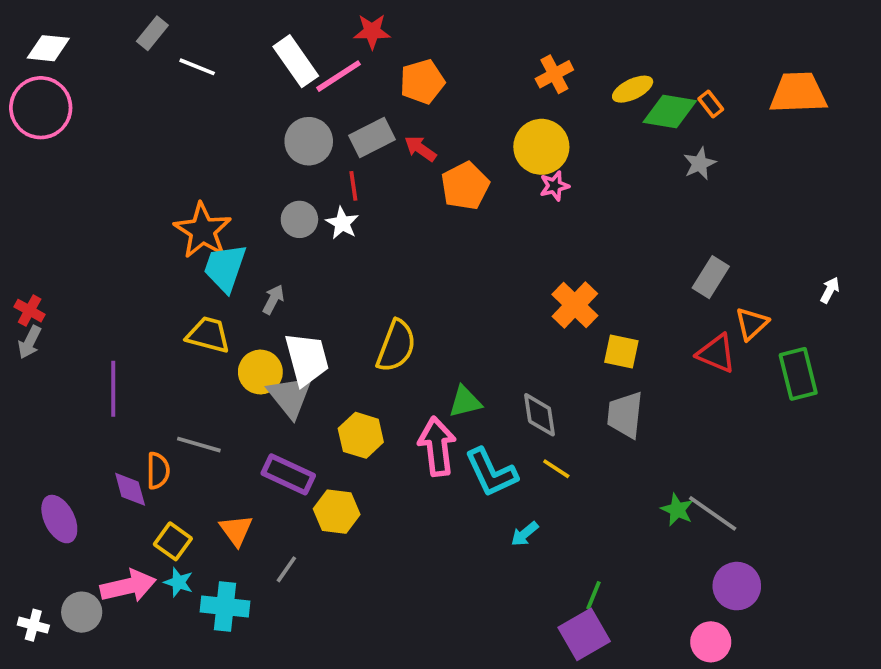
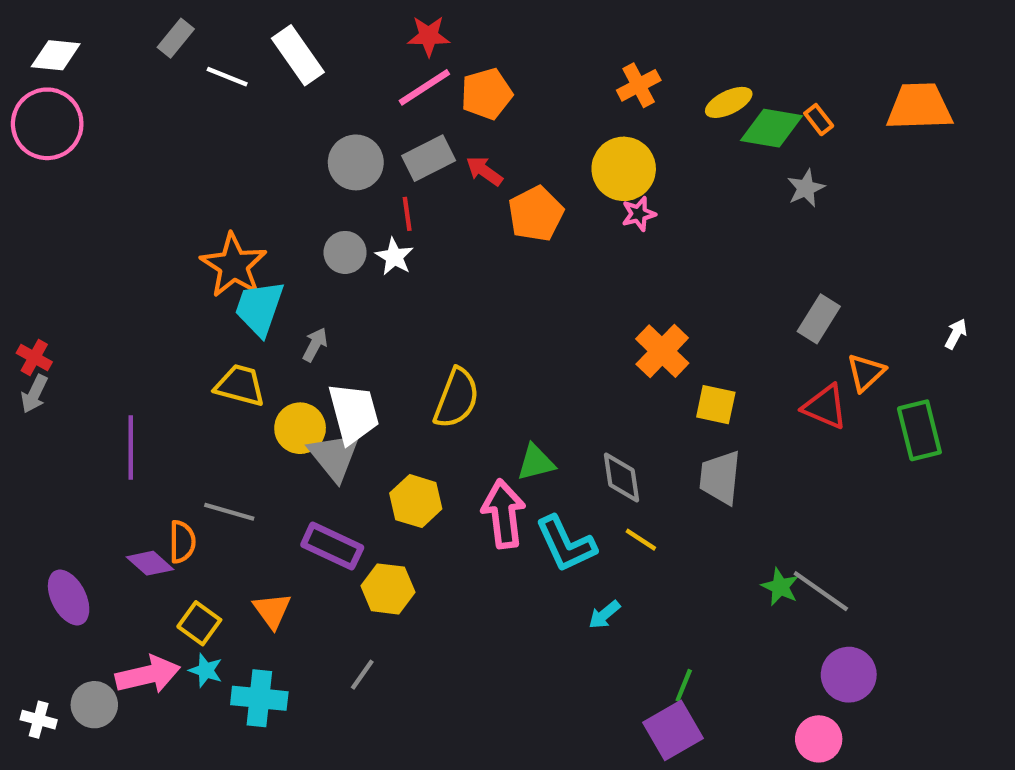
white rectangle: (296, 61) -> (298, 55), moved
pink line: (339, 76) -> (424, 87), moved
purple diamond: (130, 489) -> (150, 563), turned -33
gray line: (286, 569) -> (362, 675), moved

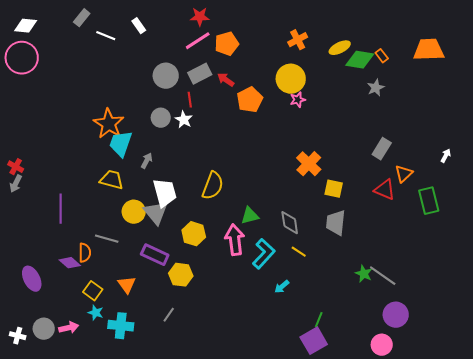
white rectangle: (298, 55) -> (139, 26), size x0.6
yellow circle: (300, 428) -> (134, 212), moved
cyan L-shape: (566, 544) -> (264, 254), turned -112
pink arrow: (148, 675) -> (69, 328), moved, size x0.7

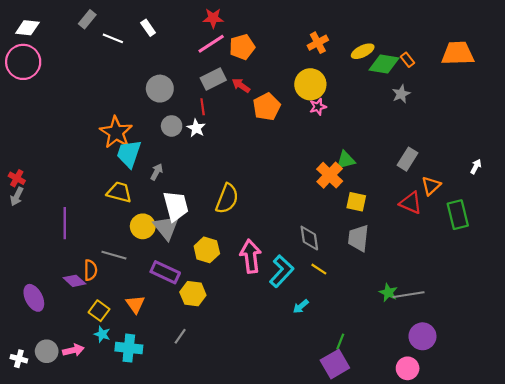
gray circle: (166, 76) -> (160, 89), moved
green triangle: (250, 216) -> (346, 160), moved
gray line: (383, 276) -> (409, 295), turned -44

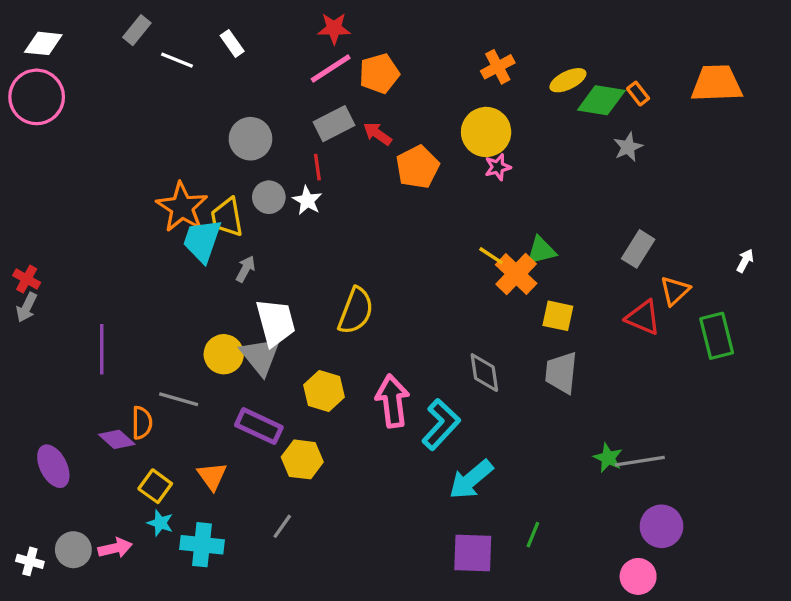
yellow trapezoid: (119, 192) -> (227, 217), moved, turned -115
yellow line: (319, 269) -> (491, 256), moved
cyan arrow: (301, 306) -> (471, 480), size x1.8
purple square: (335, 364) -> (473, 553), moved, turned 32

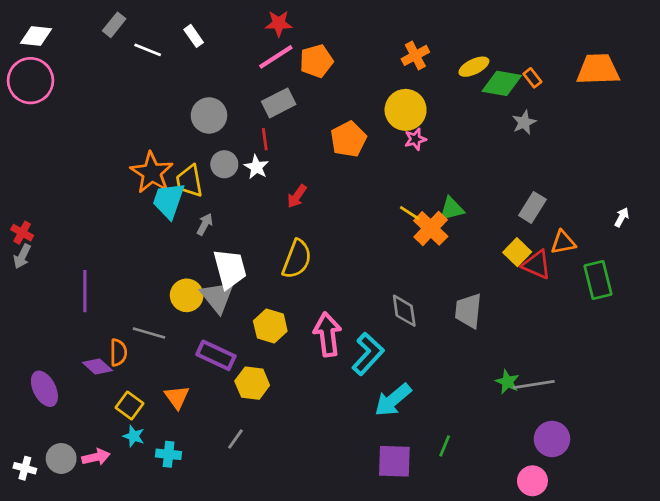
red arrow: (377, 134) -> (297, 196), moved, turned -90
orange triangle: (675, 291) -> (563, 242), turned 32
yellow square: (558, 316) -> (517, 252), moved, turned 32
cyan cross: (202, 545) -> (169, 454), size x0.7

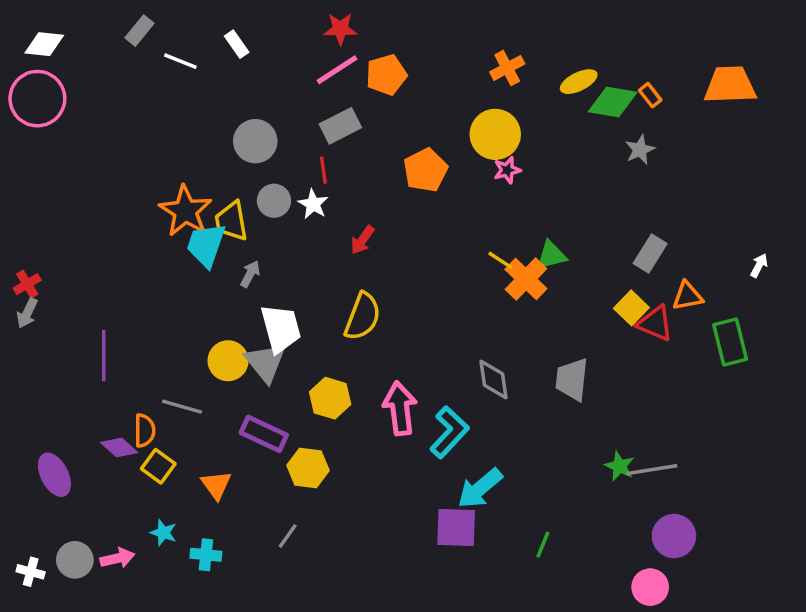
red cross: (22, 233) -> (27, 284), turned 30
yellow square: (129, 405) -> (158, 466), moved
purple square: (394, 461) -> (456, 528), moved

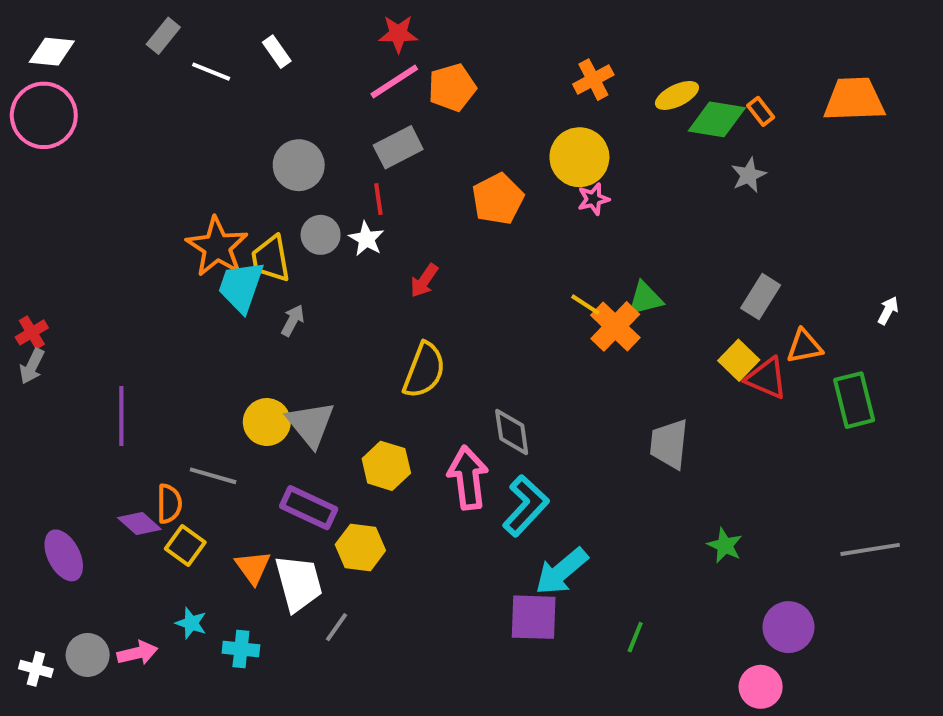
white trapezoid: (281, 328) -> (299, 583), moved
gray diamond: (494, 379) -> (512, 432), moved
gray line: (652, 470) -> (870, 549), moved

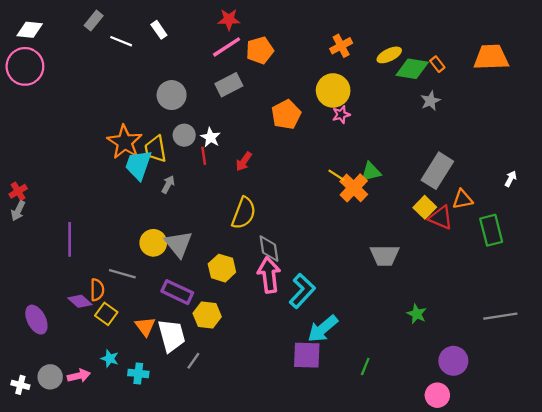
red line: (378, 199) -> (204, 156), moved
gray rectangle: (761, 297) -> (437, 171), size x1.4
gray diamond: (512, 432) -> (269, 249), moved
gray trapezoid: (669, 444) -> (385, 255), turned -96

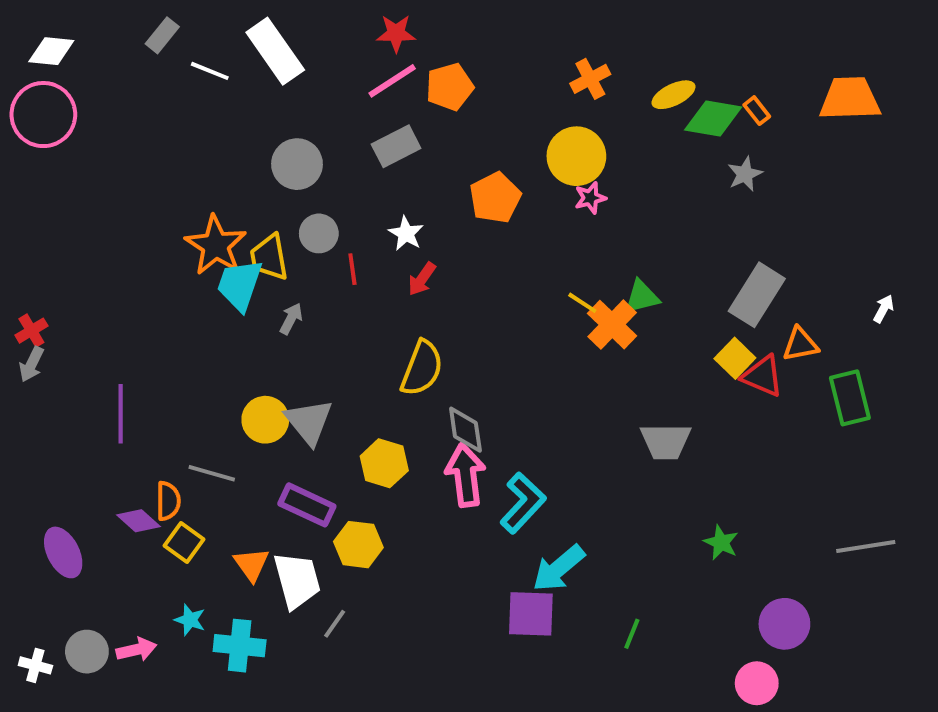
white rectangle: (159, 30) -> (275, 51), size x2.0
white star: (211, 137) -> (406, 233), moved
cyan cross: (138, 373) -> (240, 646), size x1.4

